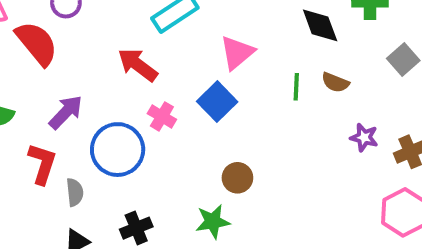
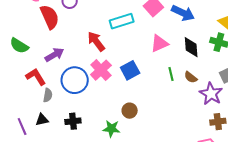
pink triangle: (237, 53) -> (159, 44), moved
green line: (296, 87) -> (171, 74), turned -32
pink cross: (162, 116) -> (101, 70), size x1.5
purple star: (364, 137) -> (211, 94), moved, size x1.6
red L-shape: (42, 164) -> (36, 77), turned -65

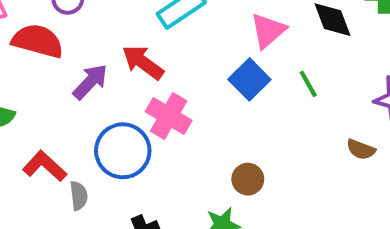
red semicircle: (50, 17) -> (38, 41), turned -35
purple arrow: (54, 55) -> (90, 82), moved
blue square: (130, 70) -> (249, 79), moved
brown semicircle: (191, 77) -> (361, 149), moved

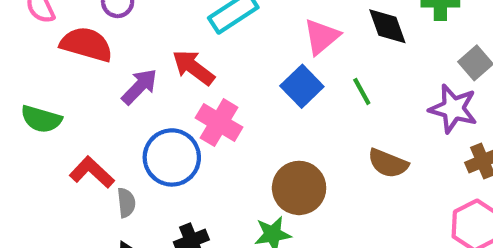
brown semicircle: (361, 149) -> (388, 163), moved, size x1.4
brown circle: (248, 179) -> (299, 188), size x1.6

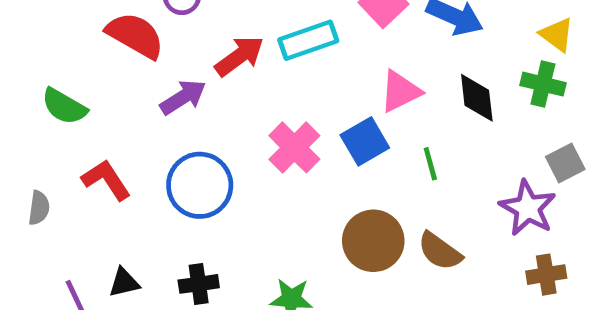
red arrow: (193, 68) -> (239, 56), moved, turned 93
pink cross: (219, 123) -> (294, 147), moved
brown circle: (299, 188) -> (373, 241), moved
gray semicircle: (126, 203) -> (39, 208), moved

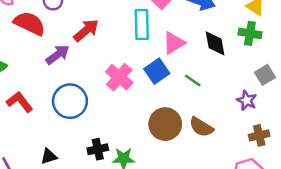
cyan rectangle: (308, 40) -> (142, 25), moved, turned -68
green line: (430, 164) -> (193, 81), turned -36
purple star: (528, 208) -> (247, 100), size x0.7
black triangle: (124, 282) -> (49, 156), moved
black cross: (199, 284) -> (98, 149), moved

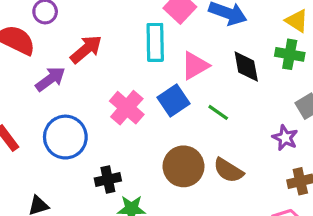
black cross: (98, 149) -> (108, 180), moved

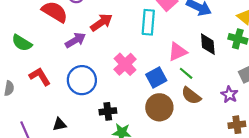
pink triangle: (195, 66) -> (178, 52), moved
blue square: (173, 100) -> (156, 78), moved
brown semicircle: (228, 170) -> (191, 96), moved

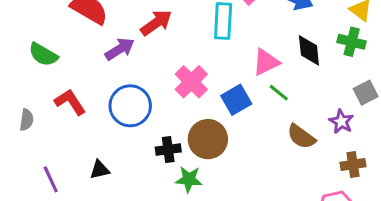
brown semicircle: (191, 96) -> (301, 137), moved
brown circle: (159, 107) -> (208, 139), moved

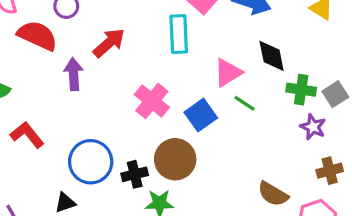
green cross: (352, 42) -> (301, 90), moved
purple arrow: (120, 49) -> (74, 74), turned -56
blue circle: (130, 106) -> (91, 162), moved
brown semicircle: (301, 137) -> (273, 194), moved

